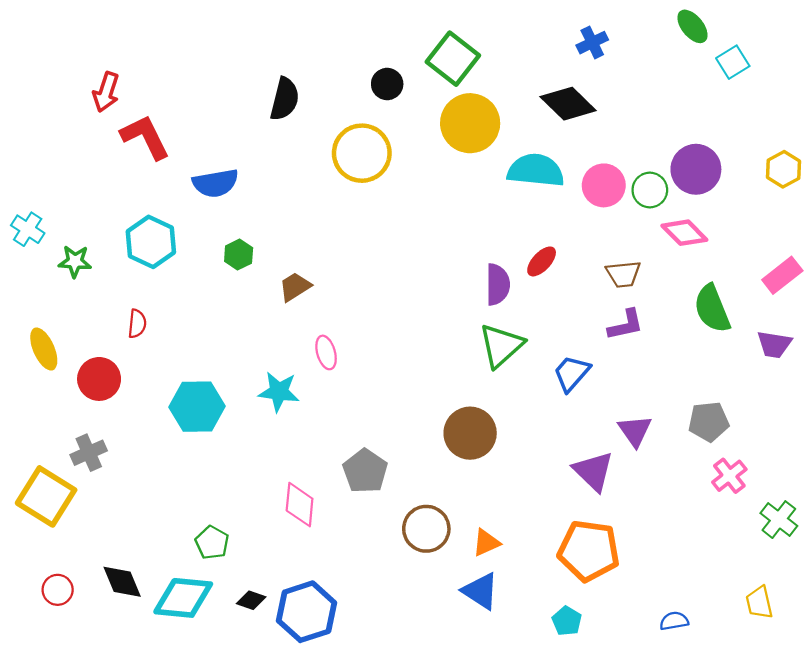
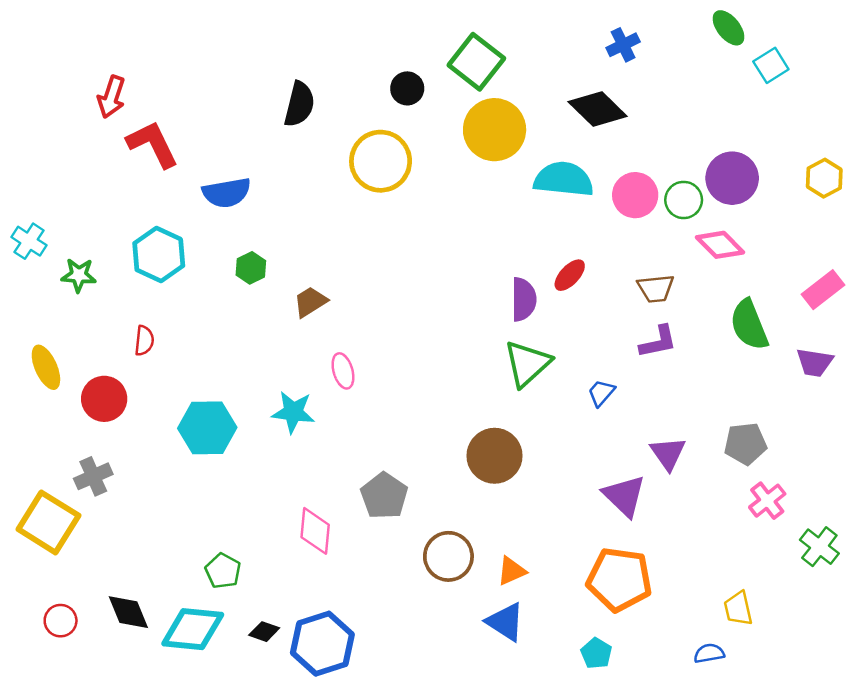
blue trapezoid: (571, 373) -> (601, 393), size x0.7
yellow trapezoid: (759, 602) -> (738, 609), moved

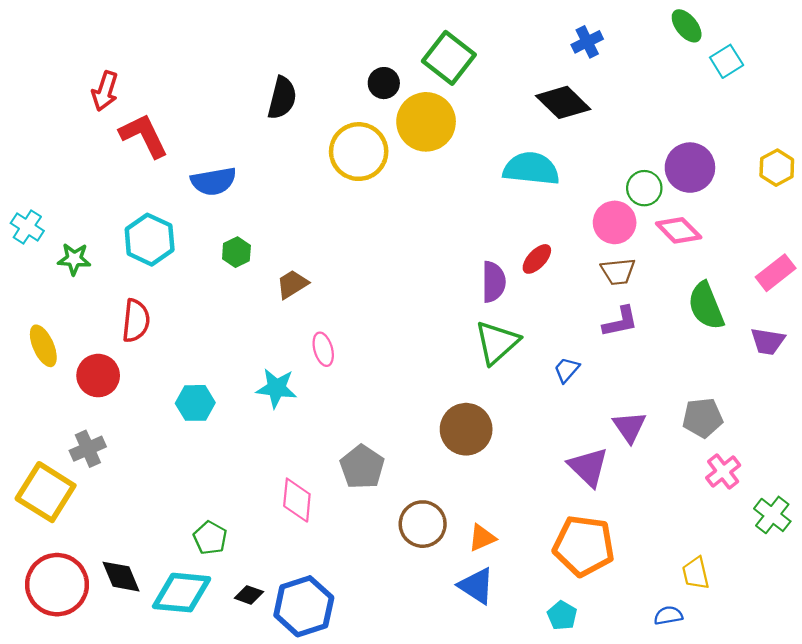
yellow circle: (495, 130) -> (426, 122), moved
pink circle: (635, 195) -> (615, 222), moved
red semicircle: (144, 341) -> (136, 321), size x1.5
cyan hexagon: (207, 428) -> (195, 403), size x0.7
red circle: (61, 621) -> (57, 585), size x2.0

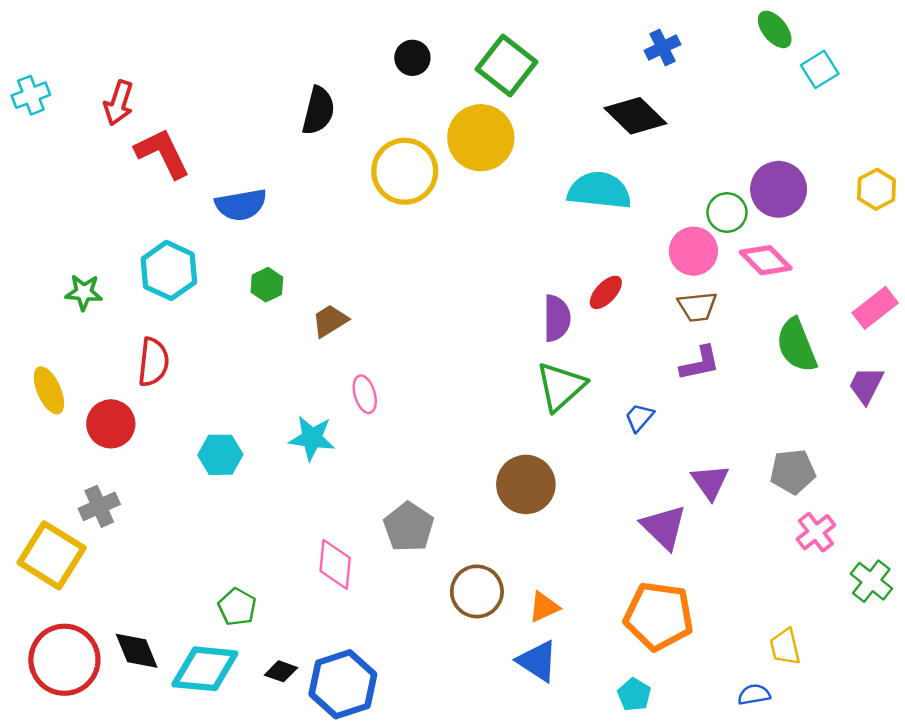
black circle: (384, 83) -> (412, 58), moved
cyan cross: (27, 227) -> (31, 95), moved, turned 36
purple trapezoid: (768, 341) -> (866, 385), turned 108

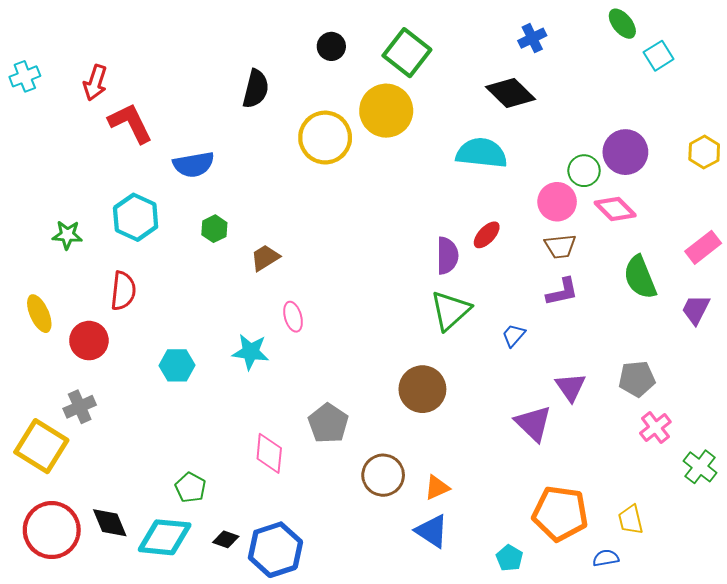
orange pentagon: (659, 616) -> (560, 513), moved

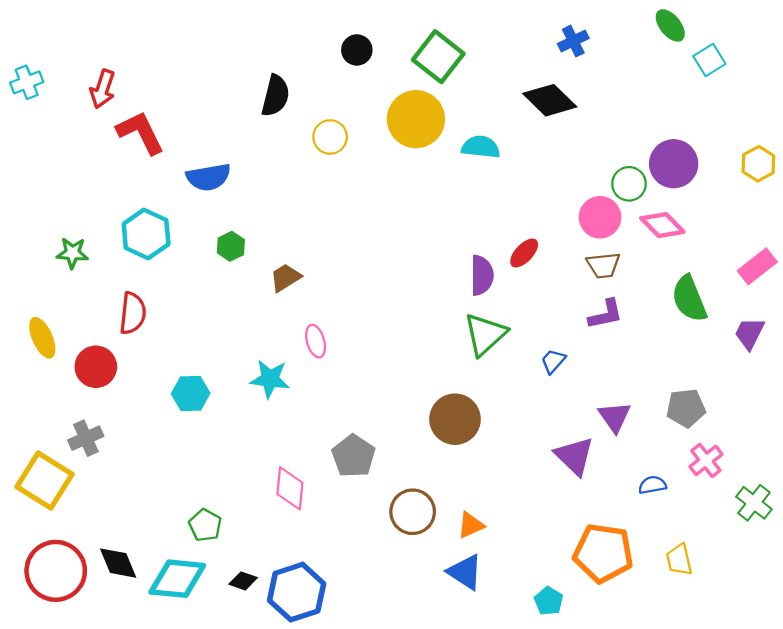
yellow circle: (325, 138) -> (330, 137), moved, size x0.6
cyan semicircle: (481, 153) -> (481, 147), moved, size x0.7
blue semicircle: (606, 558) -> (652, 485), moved

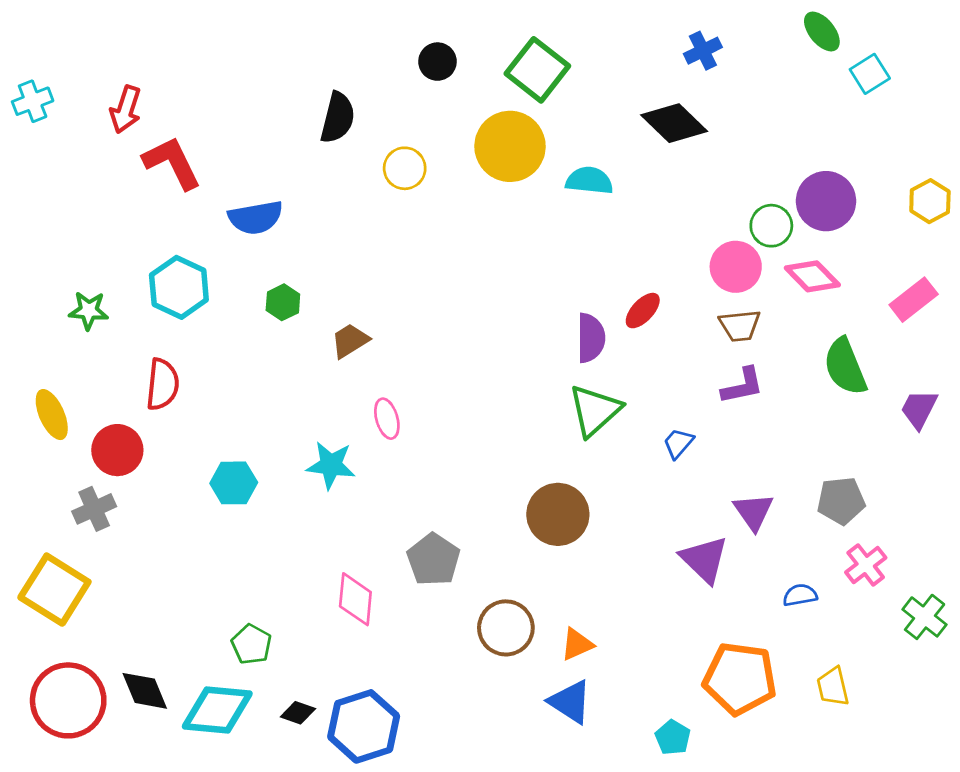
pink rectangle: (757, 266) -> (914, 300), moved
gray cross: (86, 438) -> (94, 509), moved

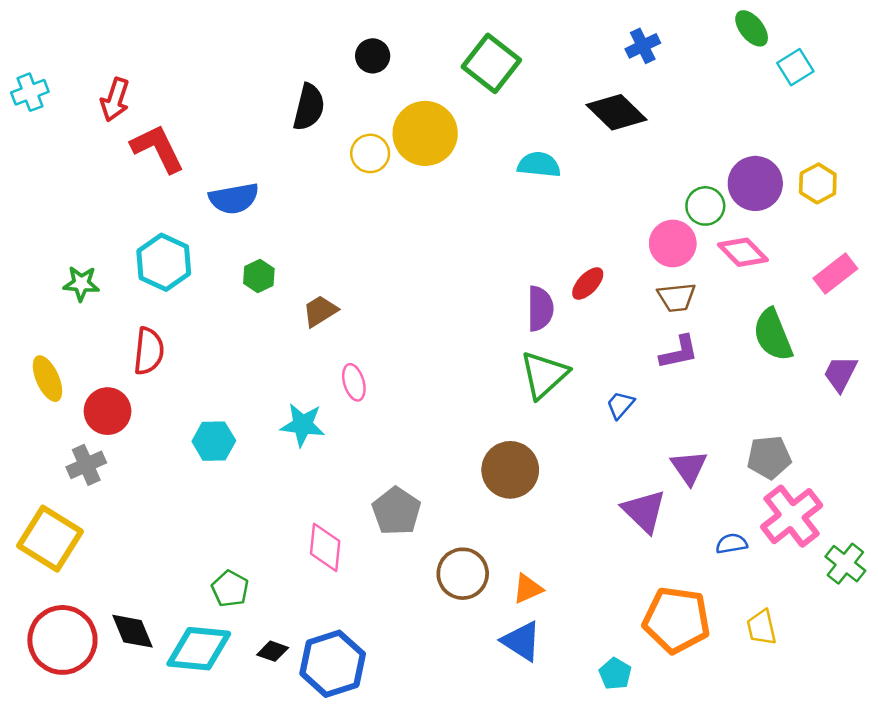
black circle: (437, 62) -> (373, 56), moved
yellow circle: (510, 146) -> (425, 133), moved
yellow hexagon: (930, 201) -> (818, 183), moved
pink cross: (866, 565) -> (792, 516), size x1.6

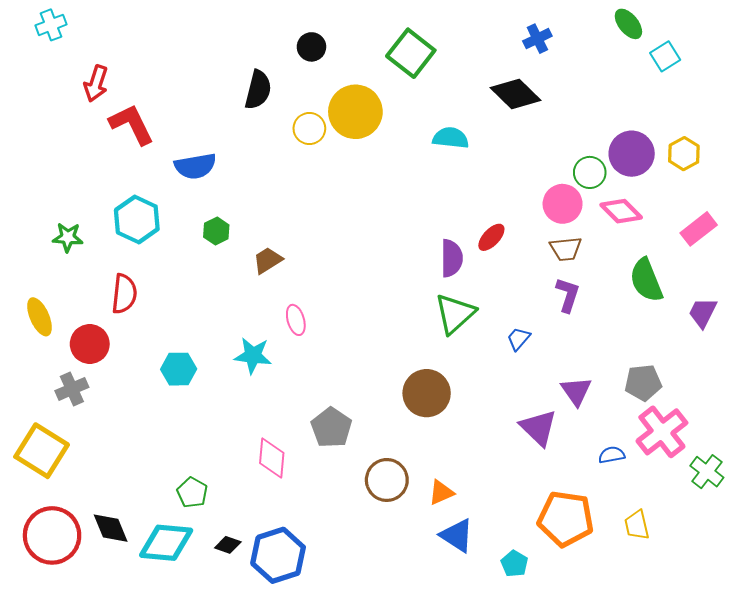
cyan cross: (30, 92) -> (51, 25), moved
purple L-shape: (679, 352) -> (568, 295), turned -60
blue triangle: (521, 641) -> (457, 535), moved

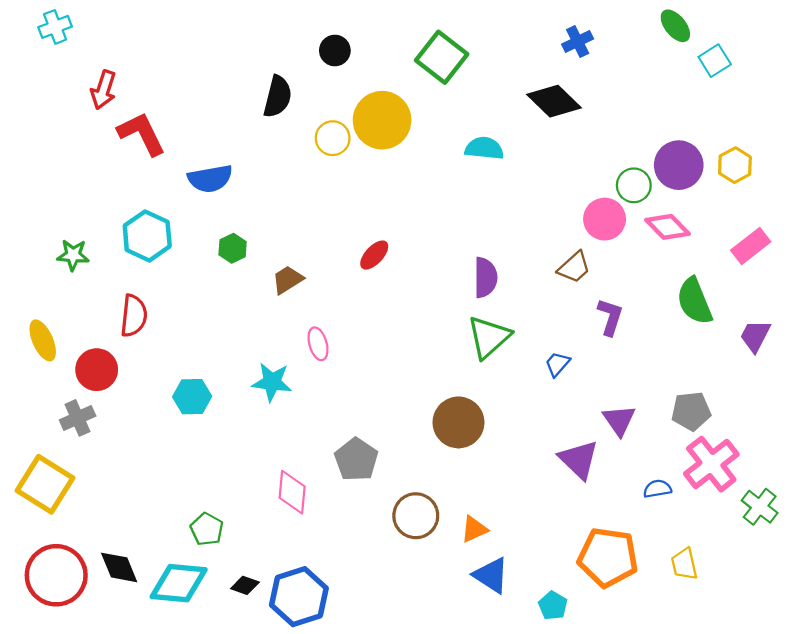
red ellipse: (491, 237) -> (374, 255), moved
brown trapezoid: (566, 249) -> (574, 267), moved, turned -36

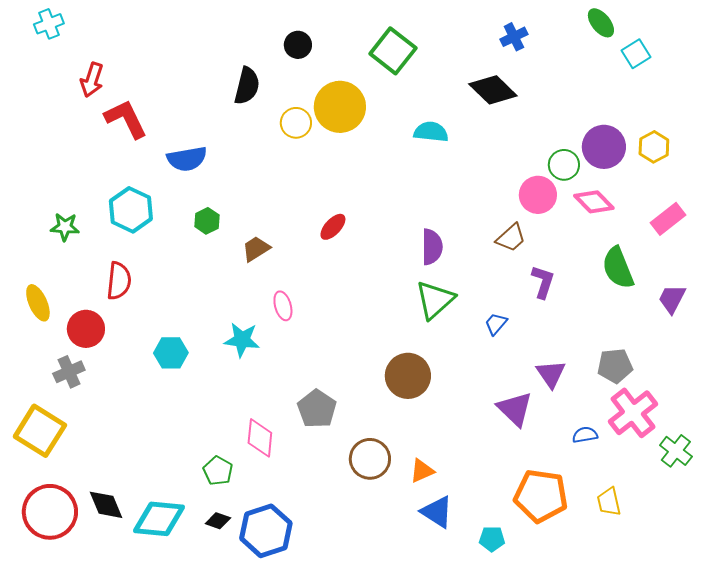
green pentagon: (207, 529) -> (218, 471), moved
cyan pentagon: (553, 606) -> (492, 539), turned -30

